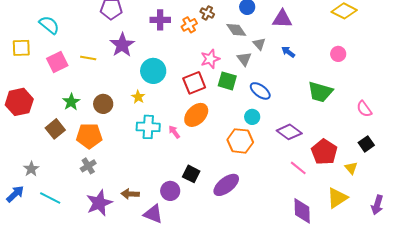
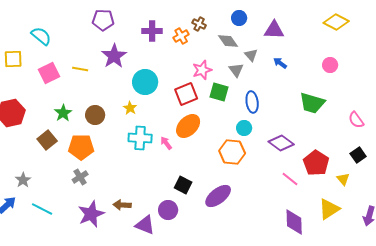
blue ellipse: (260, 91) -> (252, 102), turned 45
purple circle: (170, 191) -> (168, 210), moved

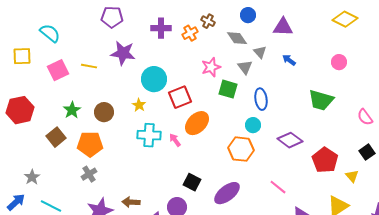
purple star: (114, 56) -> (123, 53), turned -30
red square: (186, 94) -> (180, 97), moved
pink line: (290, 179) -> (278, 187), moved

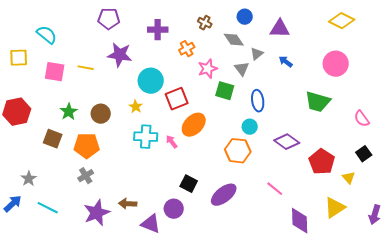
orange cross: (190, 33) -> (187, 49), moved
gray triangle: (260, 52) -> (257, 54), turned 32
pink circle: (339, 62) -> (336, 64), size x1.6
pink square: (58, 70) -> (55, 72), turned 35
brown square: (56, 137) -> (53, 139), turned -30

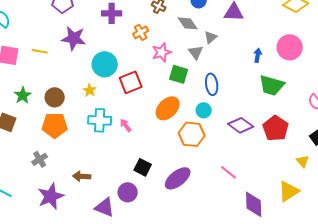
blue arrow: (286, 62) -> (258, 55), moved, turned 64
orange ellipse: (194, 125) -> (168, 108), moved
orange pentagon: (87, 146) -> (55, 125), moved
red pentagon: (322, 162) -> (276, 128), moved
brown arrow: (128, 204) -> (82, 176), moved

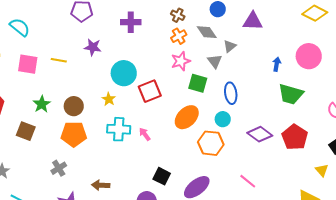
orange cross: (141, 32) -> (179, 36), moved
purple star: (74, 38) -> (93, 47), size x0.7

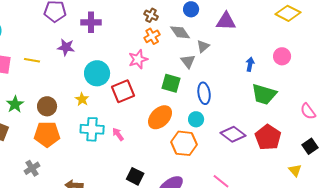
purple cross: (131, 22) -> (91, 22), moved
pink circle: (309, 56) -> (282, 56), size x0.7
pink star: (181, 61) -> (138, 59), moved

